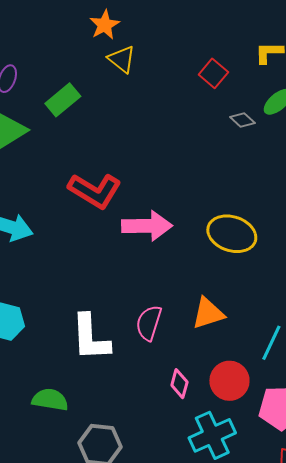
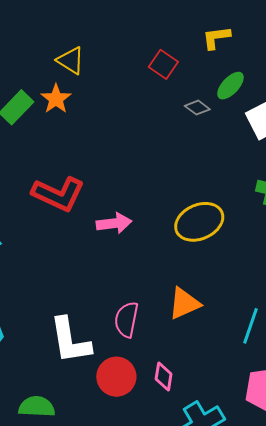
orange star: (105, 25) -> (56, 99), moved
pink arrow: (147, 226) -> (114, 223), size x0.7
yellow ellipse: (232, 234) -> (199, 222), turned -36
red circle: (229, 381) -> (116, 377), moved

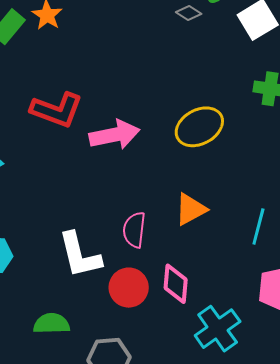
pink arrow: (114, 223) -> (115, 135), size x1.4
pink diamond: (164, 377) -> (176, 284), size x1.4

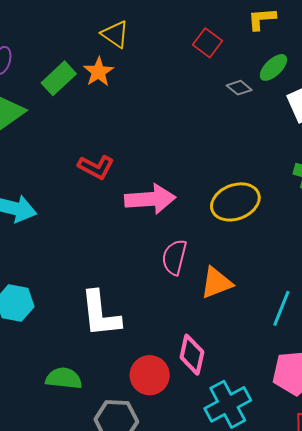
red L-shape: (57, 110) -> (96, 167), size x0.7
pink semicircle: (134, 230) -> (174, 257), moved
red circle: (129, 288) -> (150, 375), moved

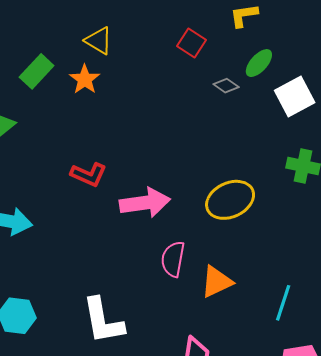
green rectangle: (59, 78) -> (37, 71), moved

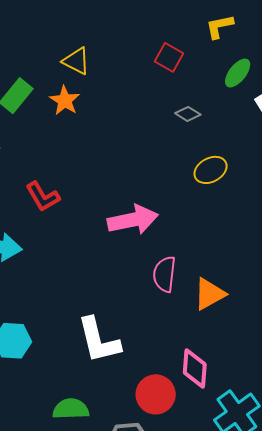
gray diamond: (226, 86) -> (188, 114), moved
red L-shape: (89, 174) -> (43, 197), moved, turned 39
yellow ellipse: (230, 200) -> (211, 170), moved, size x0.7

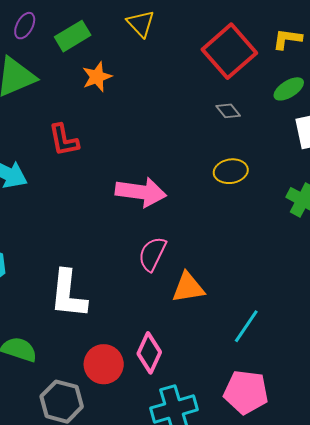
red square: (169, 57) -> (229, 51), size x1.8
orange star: (65, 101) -> (97, 77), moved

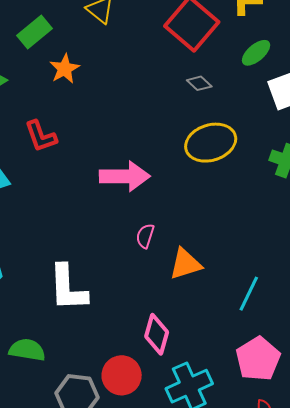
yellow ellipse: (231, 171) -> (211, 143), size x1.5
pink semicircle: (152, 254) -> (145, 236), size x0.7
red circle: (104, 364) -> (122, 375), moved
pink pentagon: (246, 392) -> (258, 359), turned -30

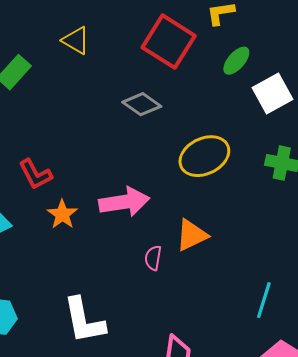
orange star: (65, 69) -> (62, 214), moved
gray diamond: (199, 83) -> (142, 104), moved, size x1.5
orange triangle: (185, 264) -> (192, 235), moved

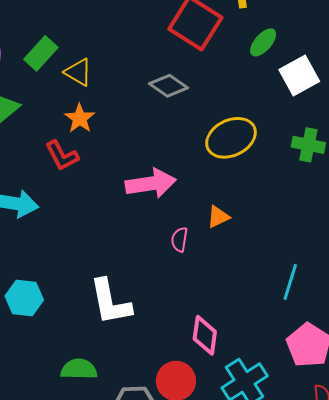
yellow triangle: (76, 41) -> (78, 72), moved
orange star: (62, 214) -> (80, 118), moved
orange triangle: (192, 235) -> (218, 217), size x0.7

